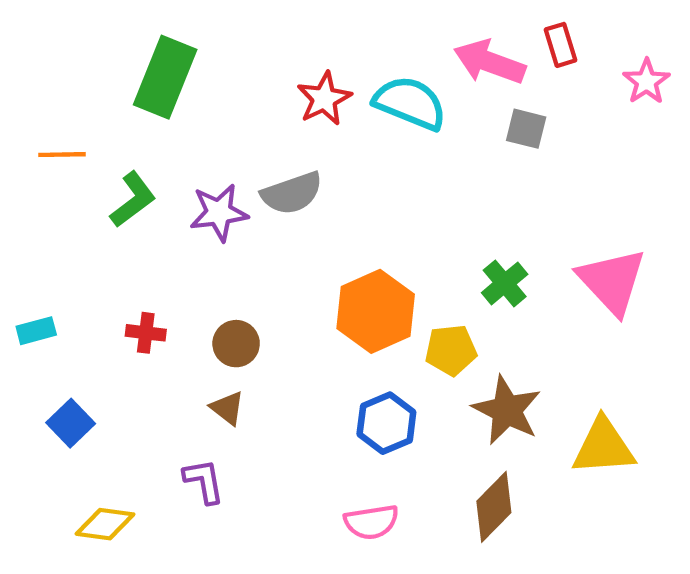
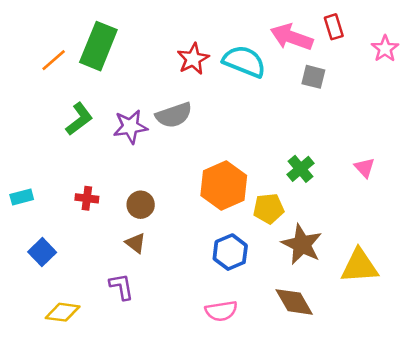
orange line: (62, 155) -> (54, 60), moved, turned -40
pink triangle: (612, 281) -> (365, 168), size x0.5
brown diamond: (494, 507) -> (294, 302), turned -75

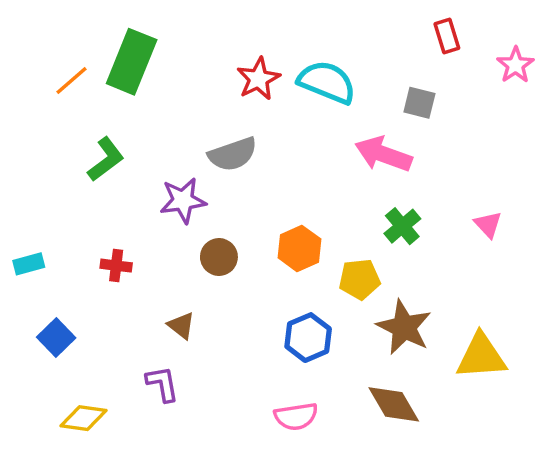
pink arrow: (292, 37) -> (383, 154), moved
purple star: (130, 127) -> (183, 200), moved
orange hexagon: (224, 186) -> (299, 248), size x0.7
brown circle: (141, 205) -> (219, 257), moved

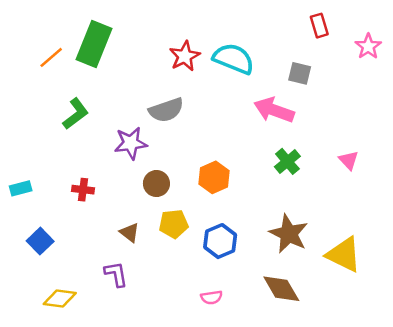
yellow pentagon: (359, 279) -> (174, 224), moved
yellow triangle: (481, 356) -> (344, 254), turned 30
pink semicircle: (296, 416) -> (212, 297), size x0.7

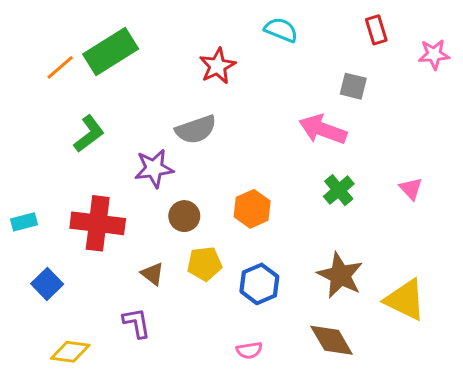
green rectangle: (94, 44) -> (111, 52), turned 36
pink star: (368, 46) -> (434, 54), turned 30
cyan semicircle: (234, 59) -> (281, 30), moved, size x0.7
red cross: (83, 190) -> (98, 223), size x2.0

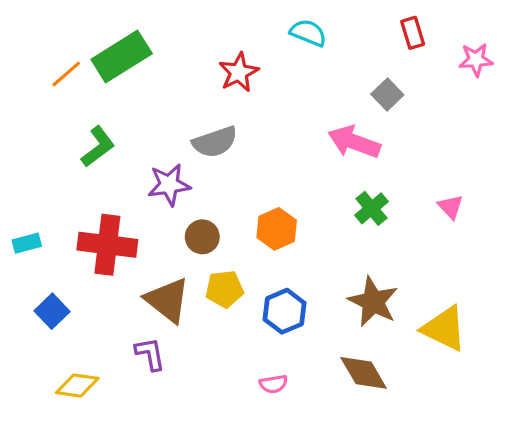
gray square: (353, 86) -> (387, 94), turned 32
brown triangle: (153, 274) -> (167, 300), size x1.8

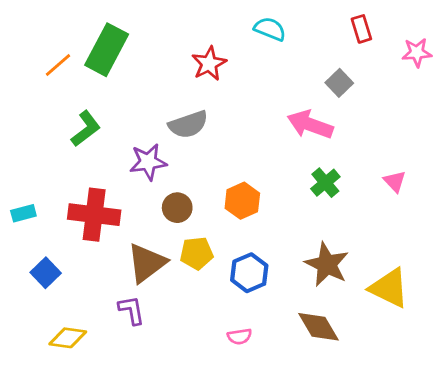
green rectangle: (122, 57) -> (107, 50), turned -30
brown triangle: (167, 300) -> (147, 263), turned 45

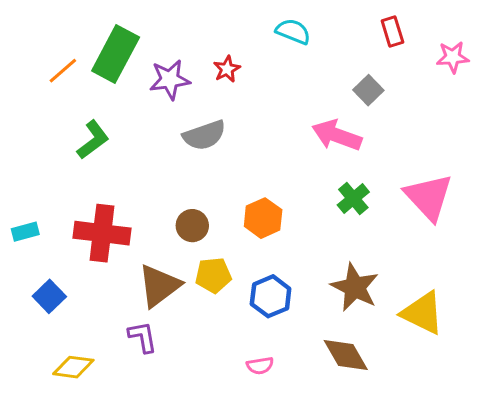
red star: (209, 64) -> (227, 69), size x0.7
purple star: (148, 162) -> (170, 80), moved
pink triangle: (395, 181) -> (429, 197), size x2.0

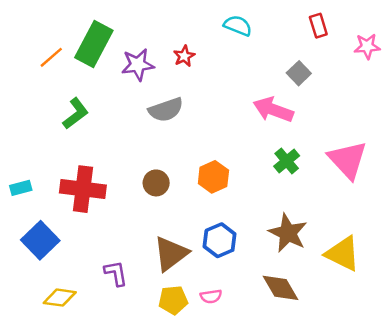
yellow pentagon: (213, 275) -> (173, 300), moved
brown triangle: (159, 286) -> (171, 254), moved
blue square: (49, 296) -> (40, 240), size x1.4

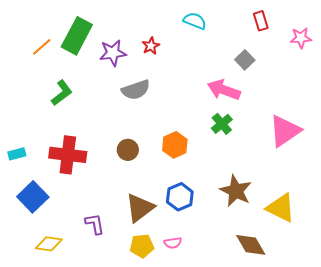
pink triangle: (348, 160) -> (285, 131), turned 39
green cross: (287, 161) -> (222, 124), moved
brown diamond: (281, 288) -> (251, 245), moved

